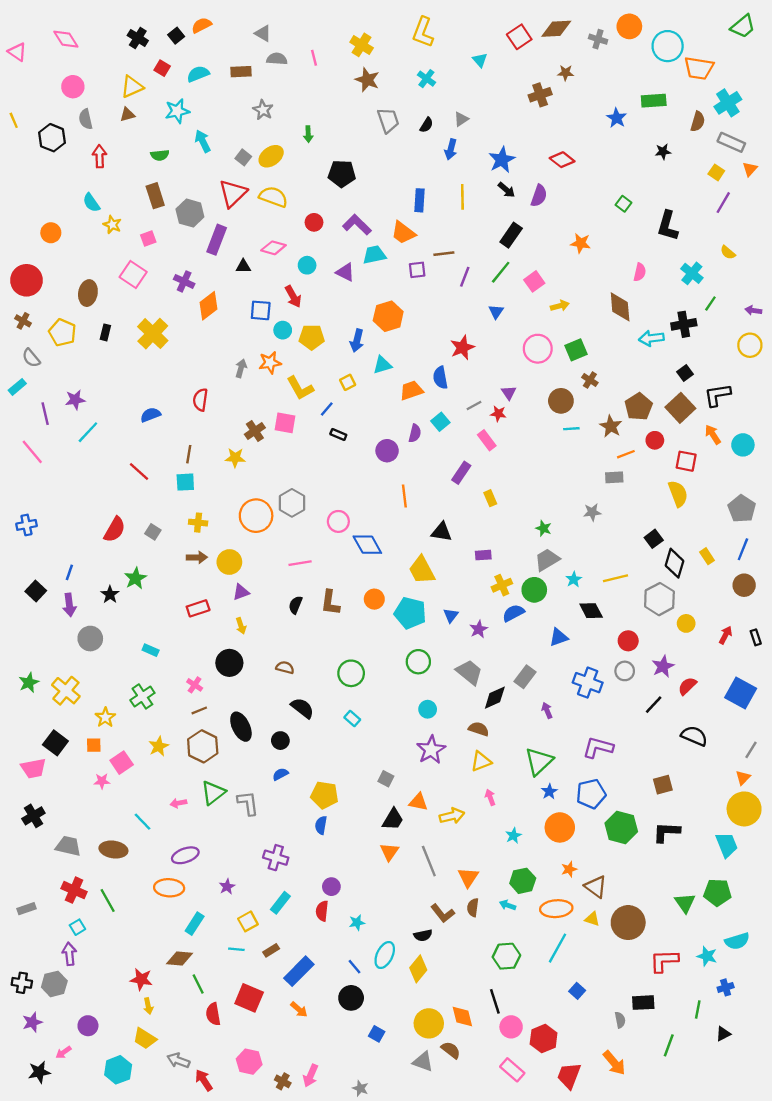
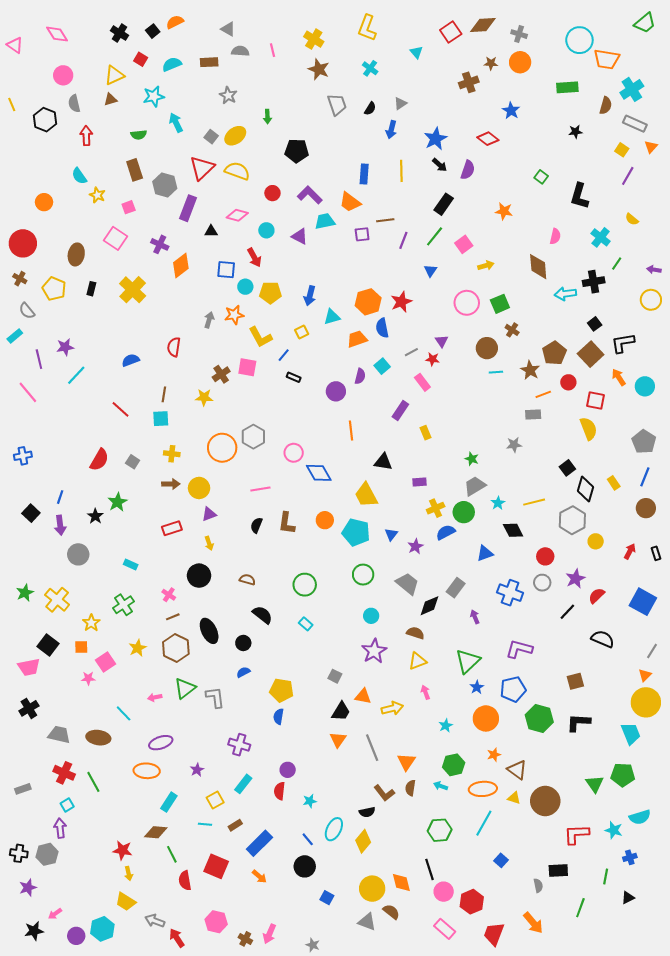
orange circle: (629, 26) -> (520, 62), moved
blue star: (617, 118) -> (511, 111), moved
orange hexagon: (388, 316) -> (368, 302), moved
purple circle: (88, 1026) -> (76, 936), moved

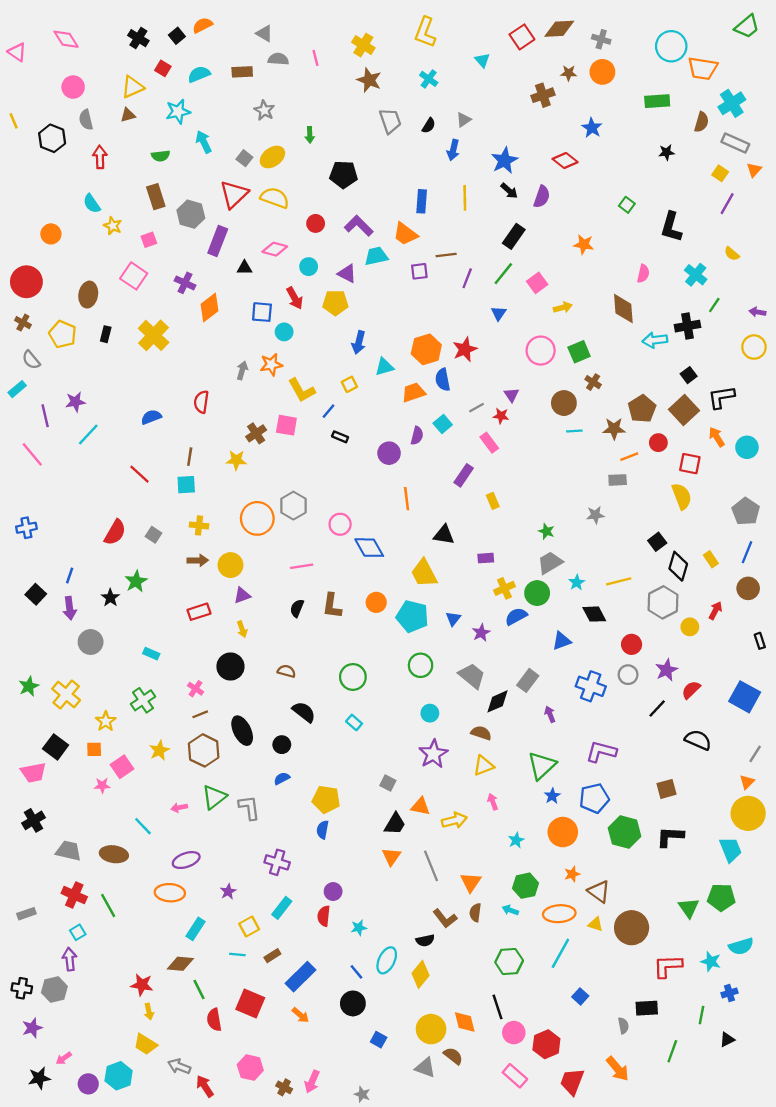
yellow pentagon: (270, 293) -> (335, 303), moved
brown star: (530, 370) -> (614, 429), turned -30
red arrow: (630, 551) -> (715, 611), moved

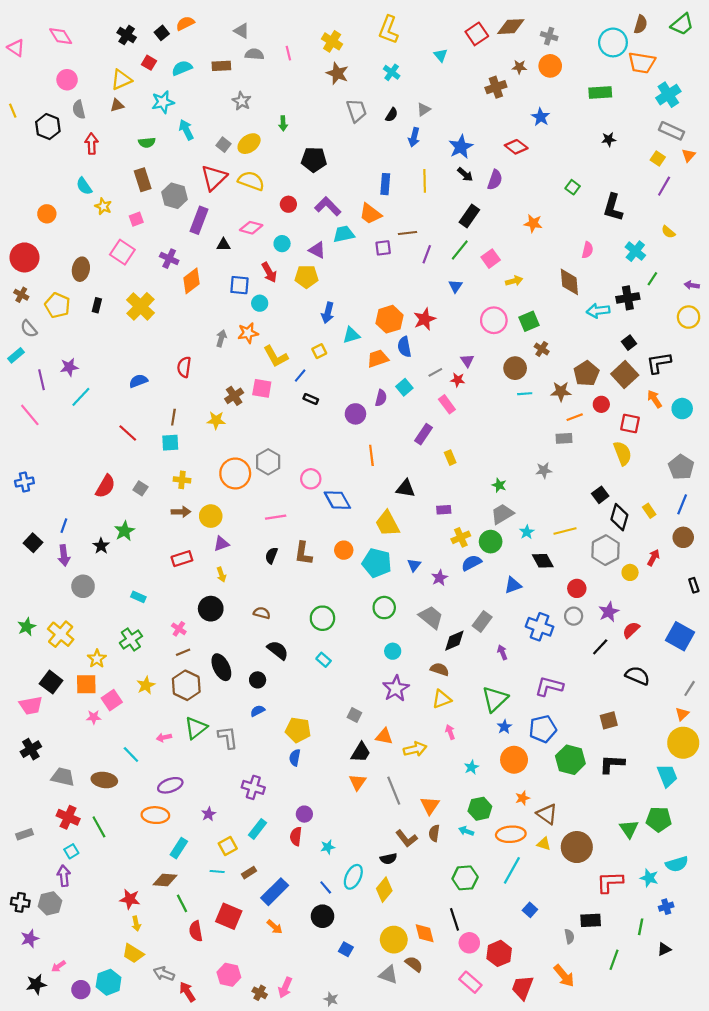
brown semicircle: (701, 122) -> (641, 24), moved
orange square: (94, 749) -> (86, 684), size x1.5

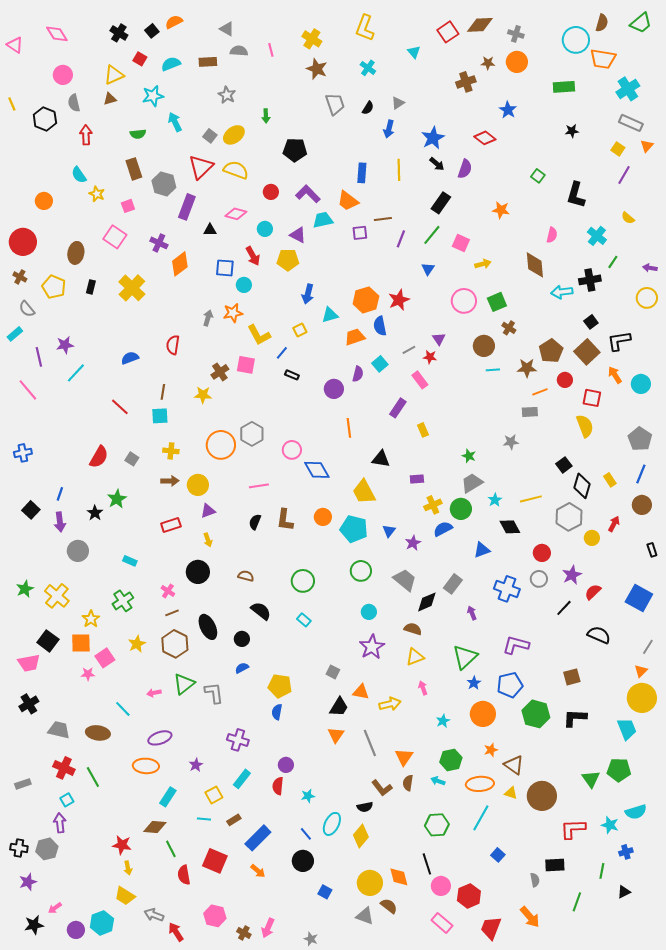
pink square: (491, 259) -> (461, 243), turned -30

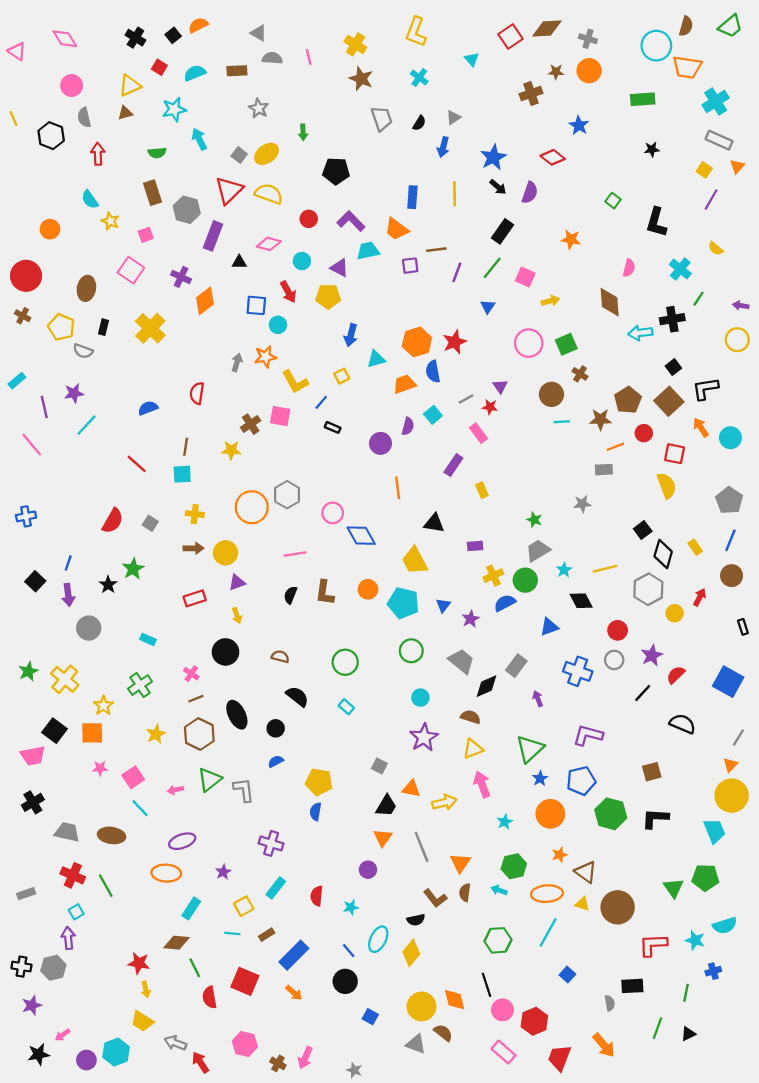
gray semicircle: (27, 309) -> (83, 351), moved, turned -30
pink square: (105, 658) -> (133, 777), moved
pink arrow: (423, 688) -> (482, 784), size x1.6
purple circle: (286, 765) -> (368, 870), moved
black triangle: (624, 892) -> (688, 1034), moved

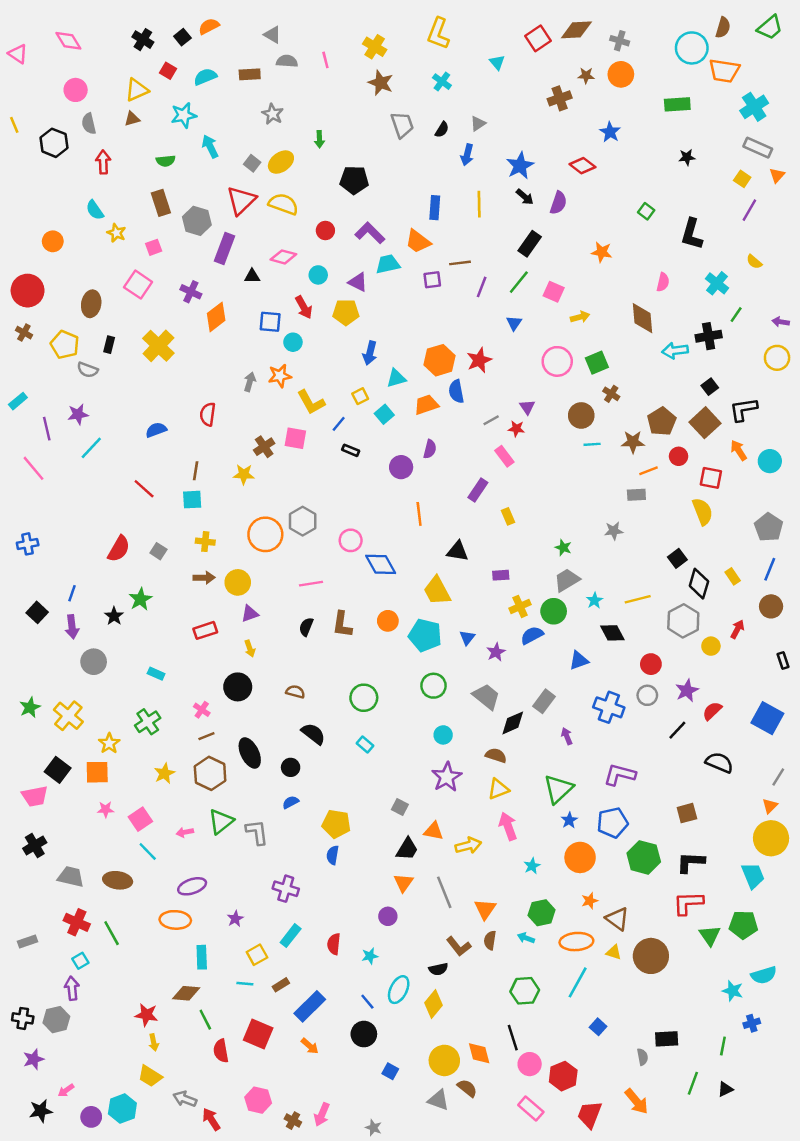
cyan square: (433, 415) -> (384, 414), moved
cyan rectangle: (191, 908) -> (202, 957), turned -35
red L-shape: (653, 945) -> (688, 903), moved

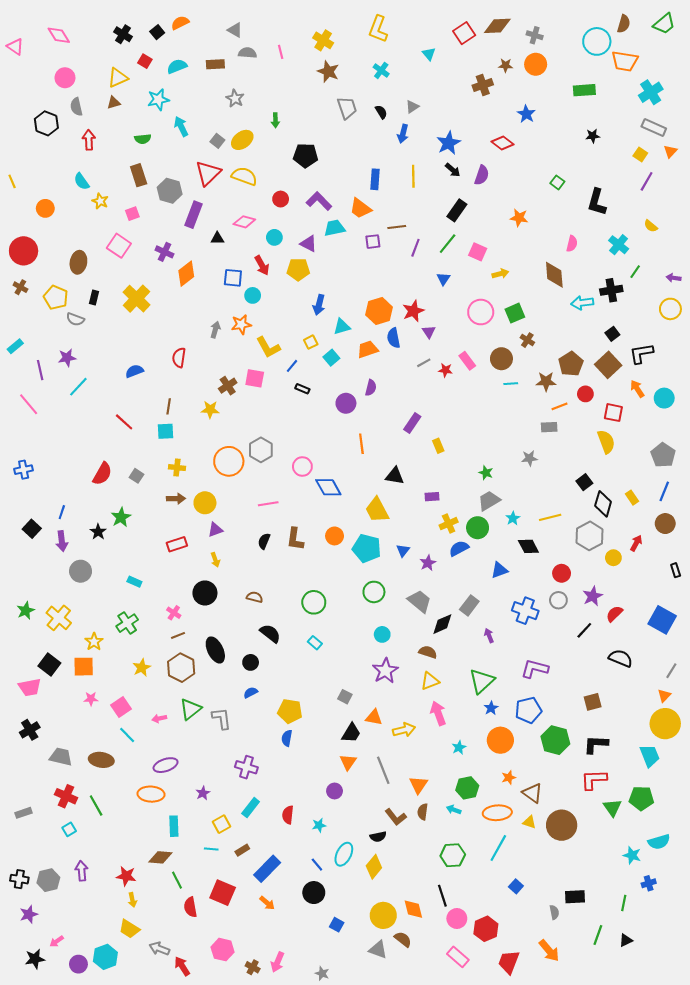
yellow line: (14, 125) -> (12, 181), moved
black semicircle: (442, 130) -> (381, 112), turned -64
purple triangle: (527, 407) -> (429, 332), moved
pink rectangle: (504, 456) -> (467, 361), moved
purple arrow: (72, 988) -> (82, 871), moved

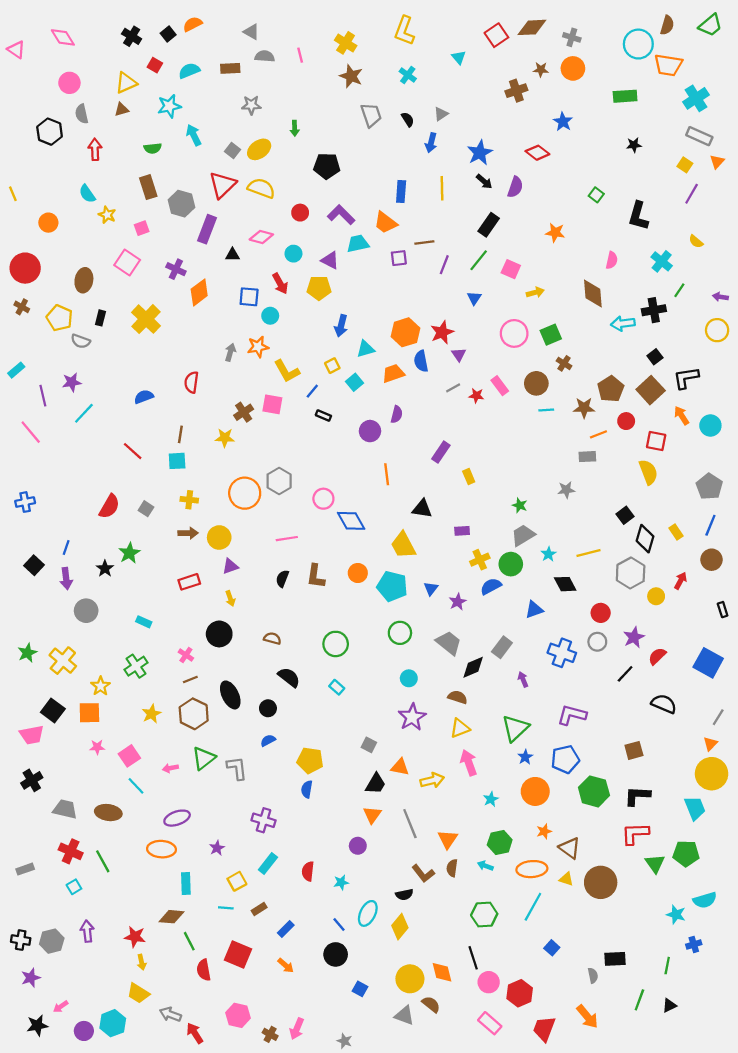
gray star: (235, 98) -> (251, 105), turned -30
blue rectangle: (267, 869) -> (286, 929), size x0.6

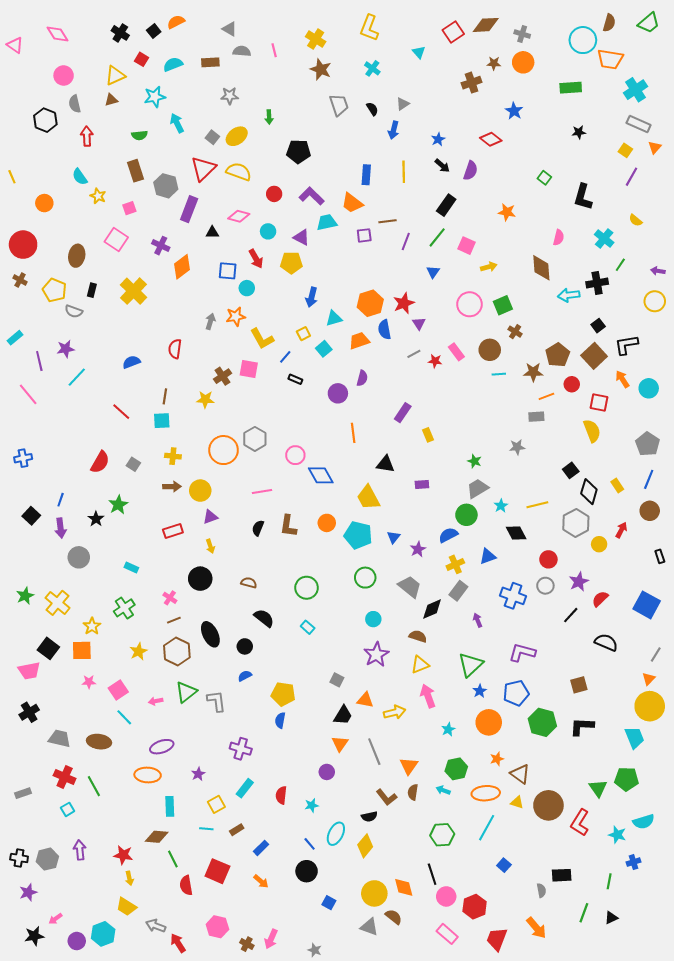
blue star: (480, 153) -> (438, 139), size x0.6
yellow cross: (480, 560) -> (455, 564), moved
red L-shape: (635, 834) -> (580, 823), moved, turned -56

